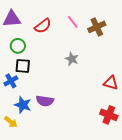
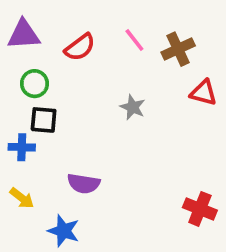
blue cross: (11, 81) -> (22, 147), turned 32
red triangle: (111, 83) -> (204, 93), moved
blue star: (23, 105) -> (64, 231), moved
yellow arrow: (11, 122) -> (22, 198), moved

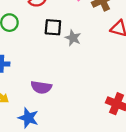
black square: (44, 120) -> (53, 27), moved

